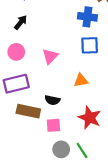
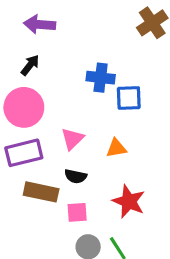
blue cross: (87, 17) -> (101, 78), moved
pink circle: (16, 52) -> (24, 107), size x1.6
pink triangle: (50, 56) -> (72, 139), moved

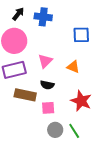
blue cross: (101, 78) -> (43, 17), moved
orange triangle: (116, 148) -> (73, 67), turned 32

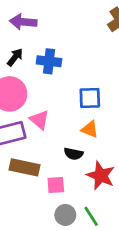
blue square: (81, 35) -> (90, 98), moved
pink triangle: (45, 61) -> (39, 120), moved, turned -35
black semicircle: (47, 85) -> (73, 154), moved

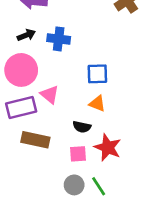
black arrow: (15, 57) -> (26, 35), turned 30
pink square: (56, 185) -> (78, 154), moved

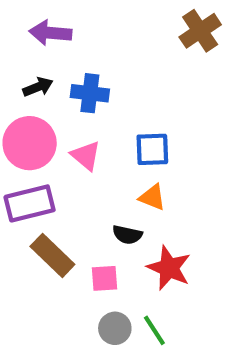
pink triangle: (50, 95) -> (86, 156), moved
brown rectangle: (35, 140) -> (52, 255), turned 32
pink square: (78, 154) -> (104, 278), moved

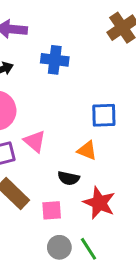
blue cross: (90, 93) -> (55, 60), moved
blue square: (152, 149) -> (104, 115), moved
pink triangle: (86, 156) -> (35, 141), moved

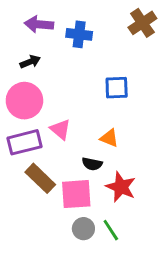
blue cross: (55, 60) -> (79, 34), moved
blue square: (104, 115) -> (117, 88), moved
pink square: (52, 210) -> (76, 194), size x1.6

